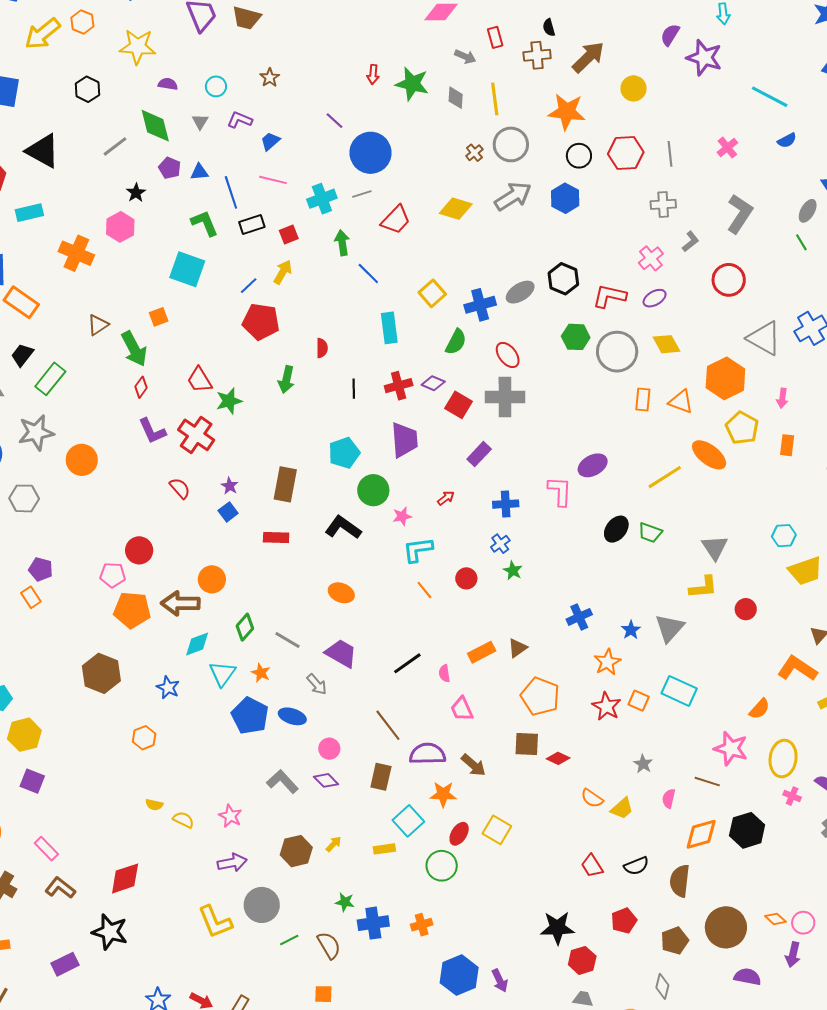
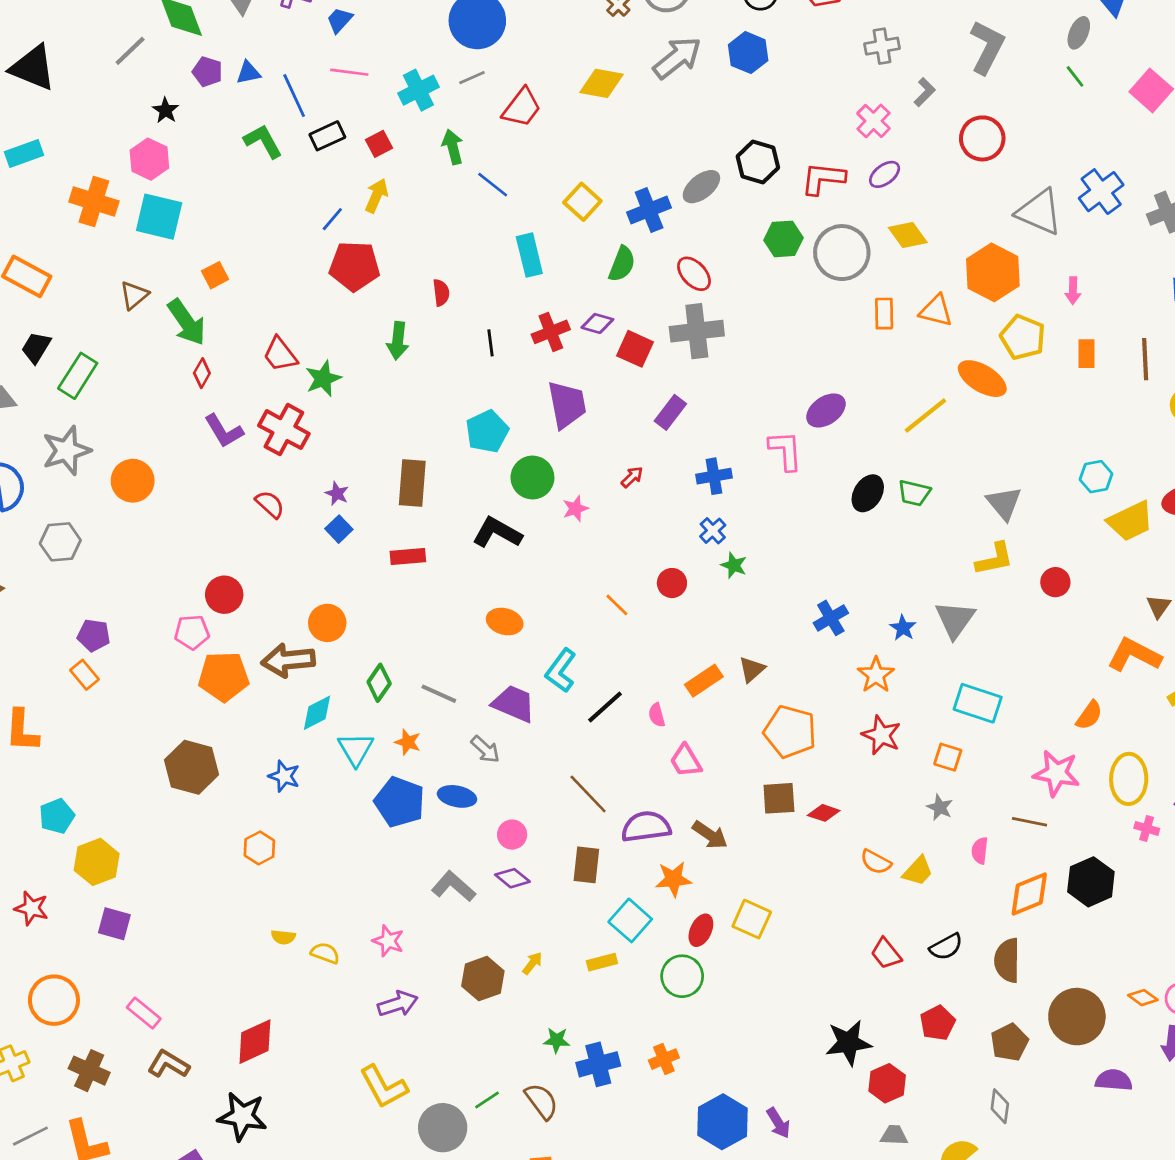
cyan square: (187, 269) -> (159, 217), moved
cyan L-shape: (418, 550) -> (561, 671), moved, turned -40
orange square: (639, 701) -> (948, 757), moved
gray circle: (262, 905) -> (443, 1128), moved

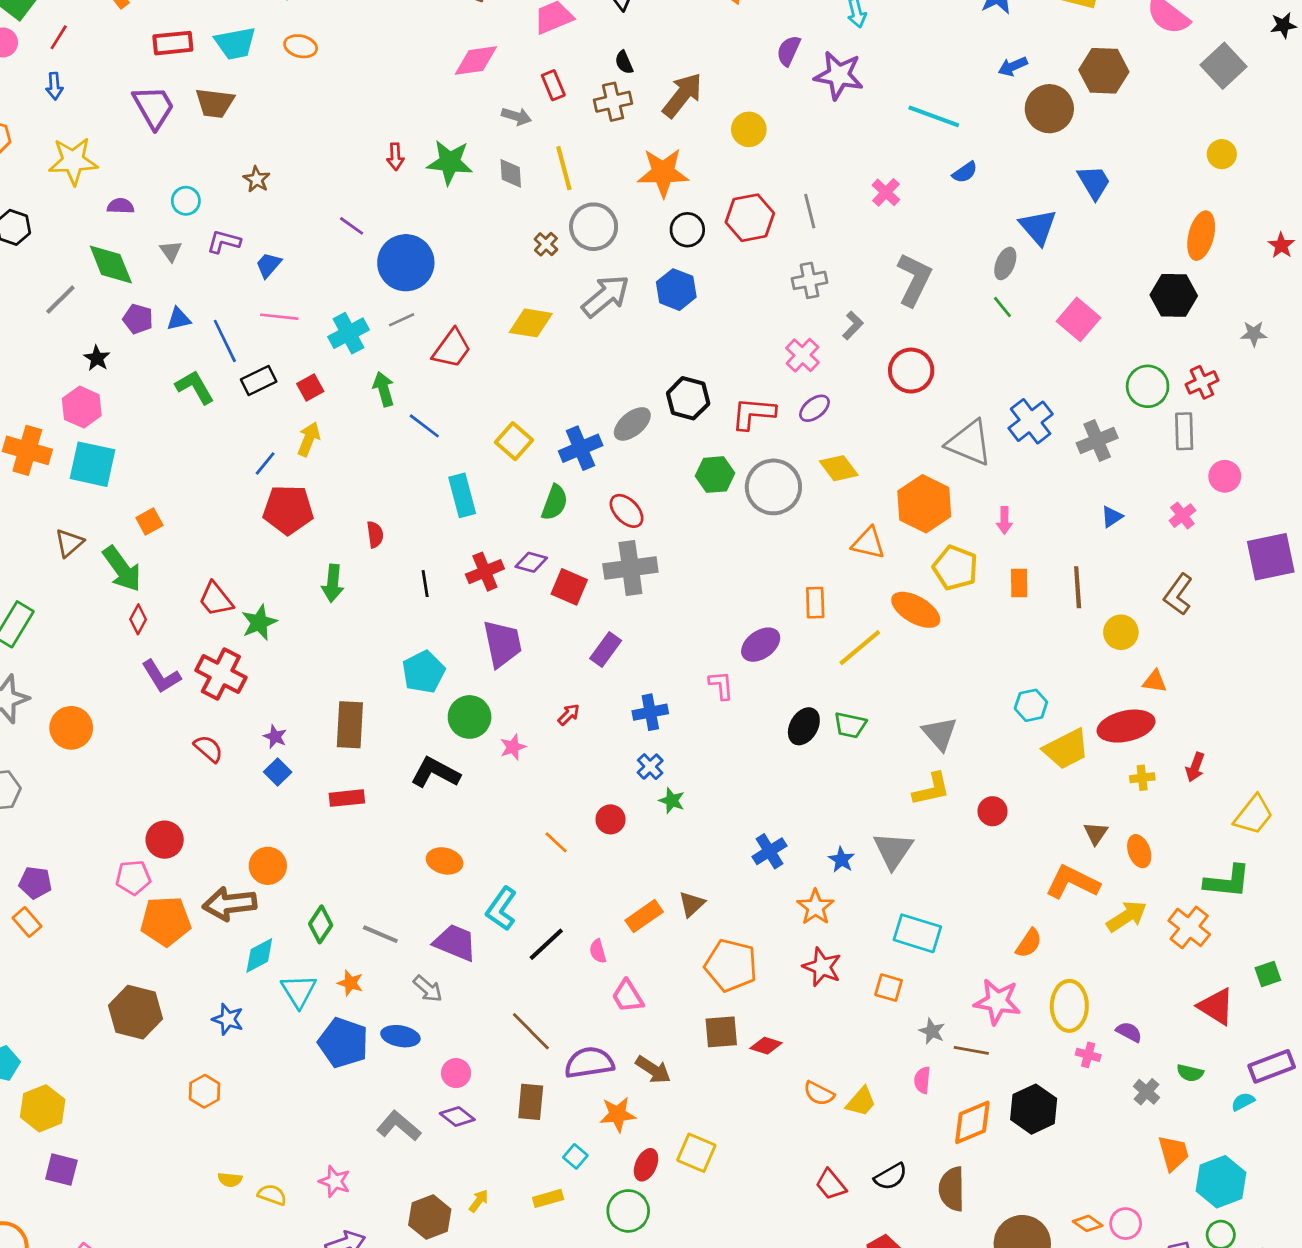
orange rectangle: (884, 314) -> (815, 603), moved
pink L-shape: (786, 451) -> (721, 685), size x0.7
gray star: (940, 807) -> (932, 1031), moved
cyan square: (630, 920) -> (575, 1156), size x0.6

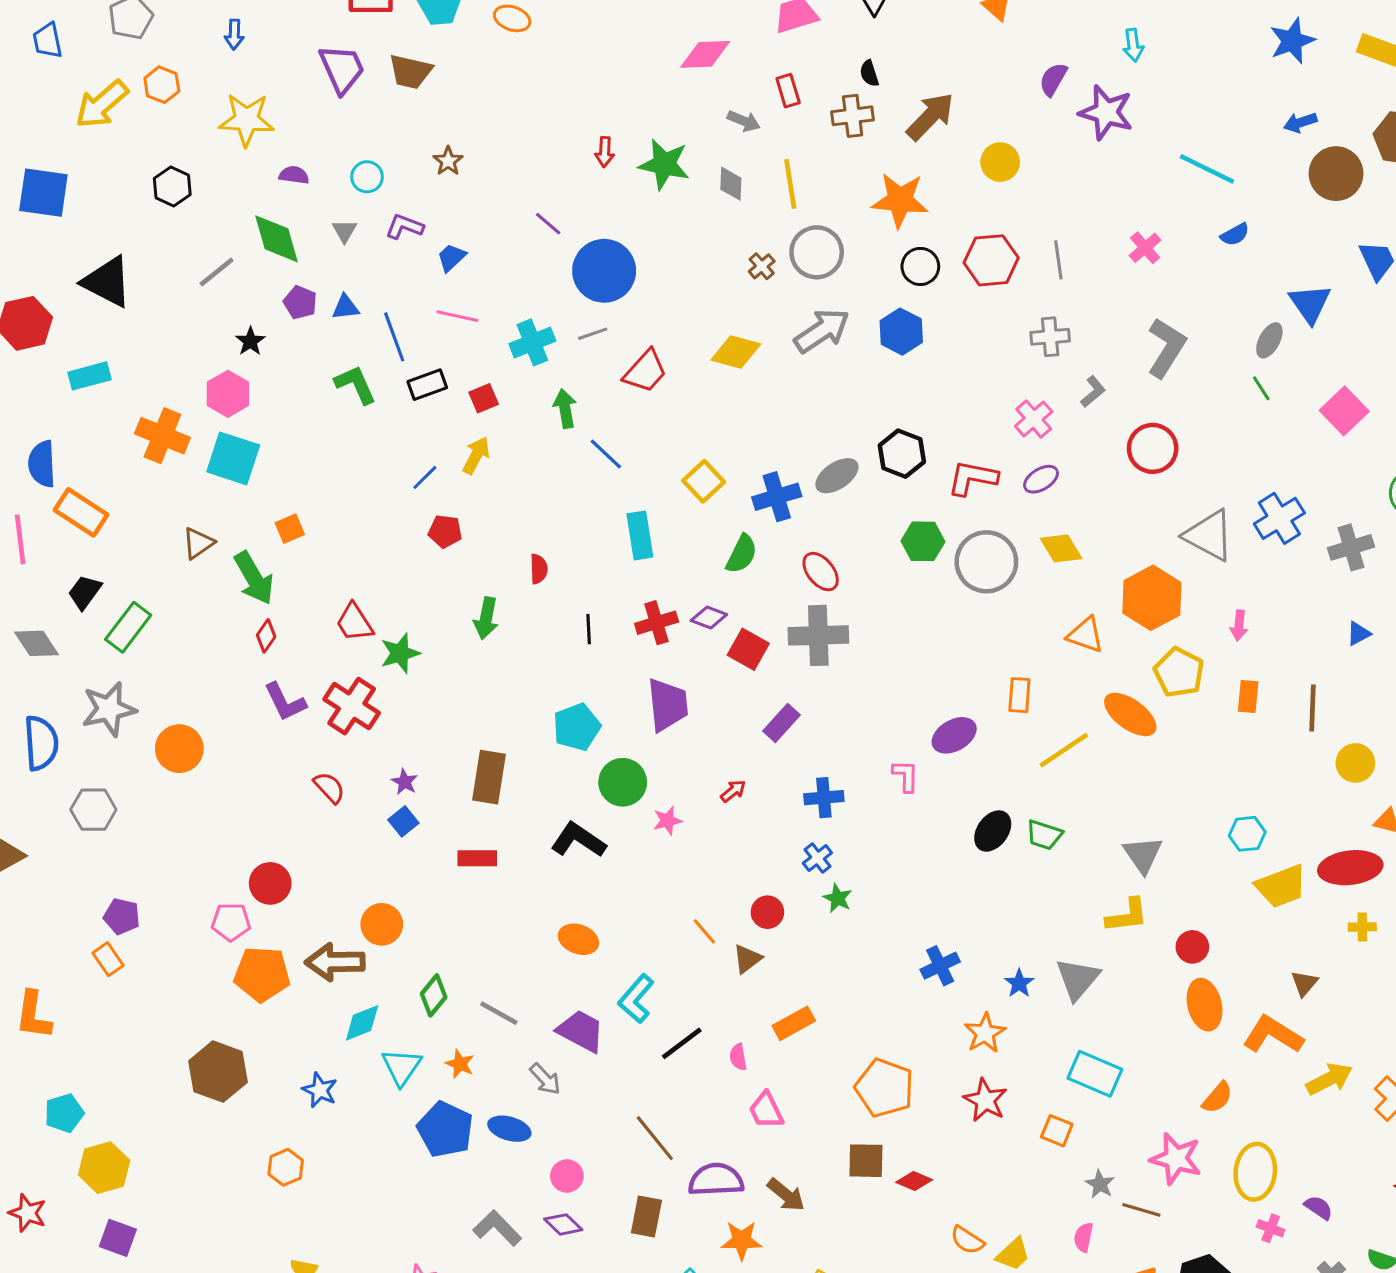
red pentagon: (288, 510) -> (445, 531), size x0.6
orange ellipse: (1139, 851) -> (1205, 1005), moved, size x1.4
brown triangle: (692, 904) -> (747, 959), moved

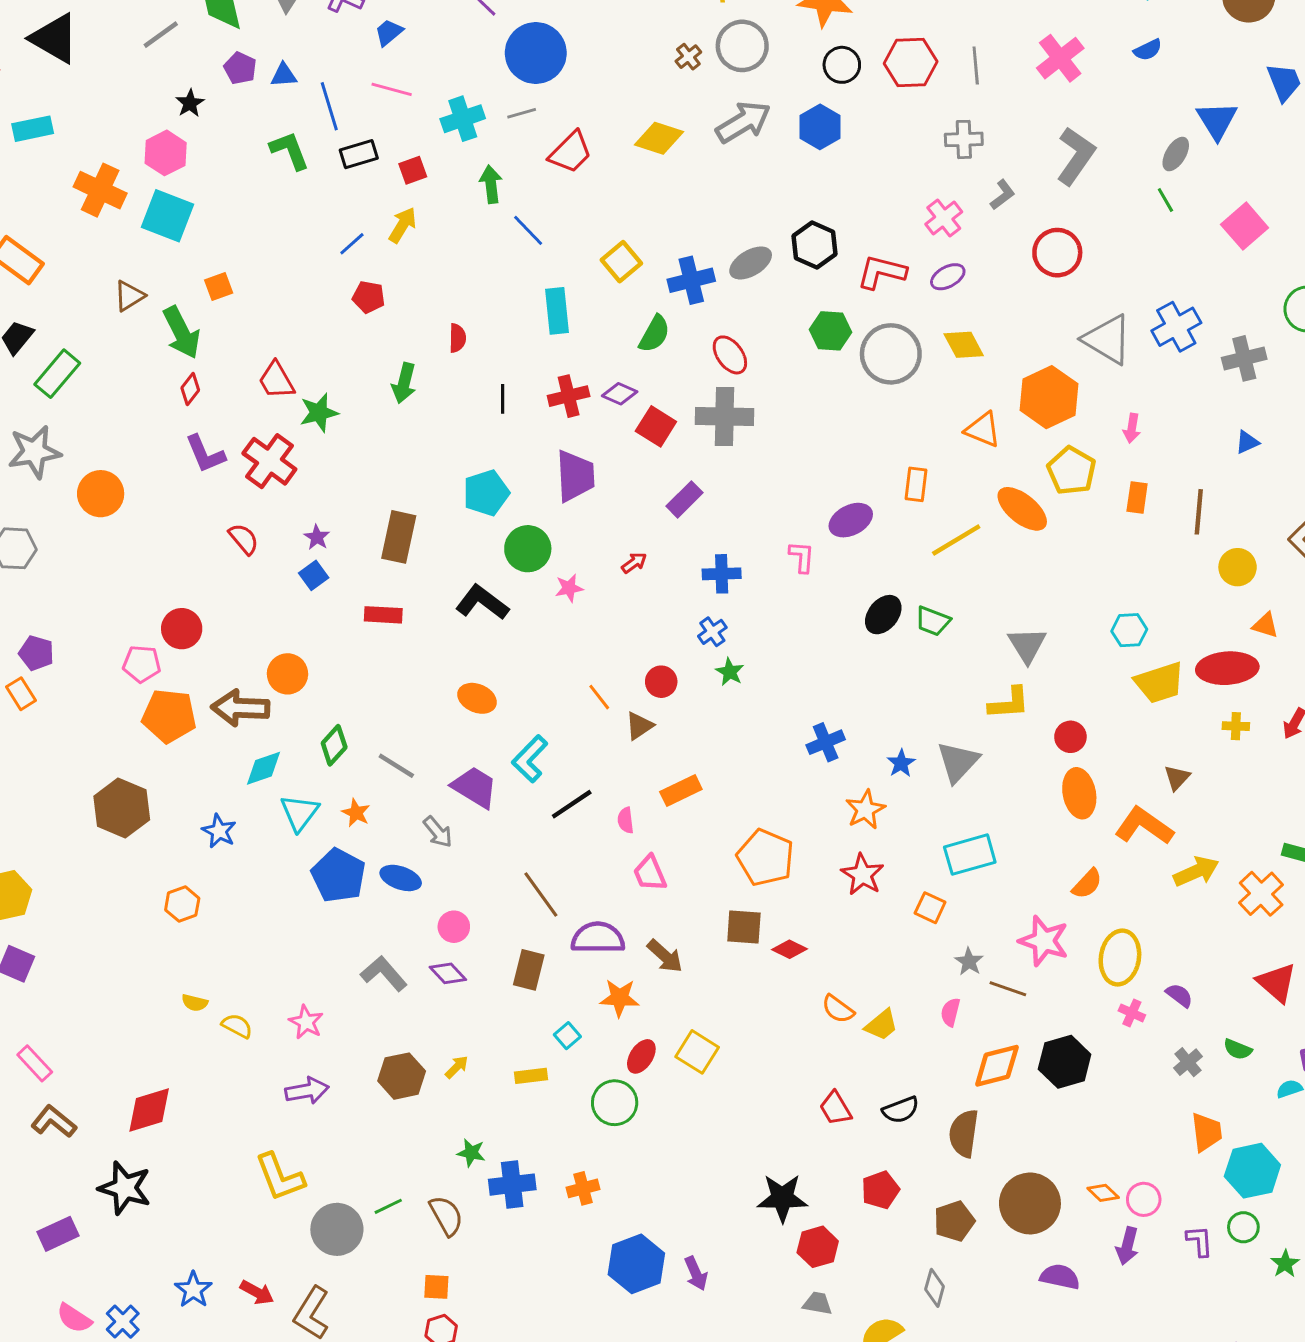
pink cross: (1145, 248) -> (1060, 58), size x1.5
cyan rectangle: (1095, 1074) -> (970, 855), turned -42

